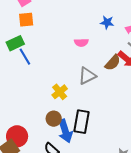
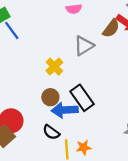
black rectangle: (82, 122) -> (82, 98), turned -40
blue arrow: (65, 131) -> (65, 110), turned 110

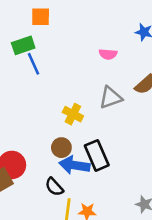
yellow cross: (54, 67) -> (73, 114), turned -30

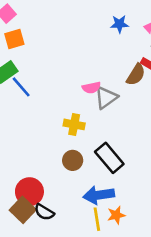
pink semicircle: (108, 54) -> (91, 88), moved
blue arrow: (74, 165) -> (99, 195), moved
black semicircle: (54, 187) -> (44, 212), moved

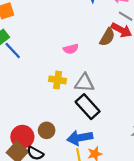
gray triangle: (106, 97) -> (84, 83), moved, turned 42
brown circle: (73, 160) -> (47, 130), moved

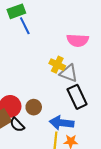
pink semicircle: (71, 49) -> (78, 40), size x1.5
gray triangle: (84, 83) -> (69, 73), moved

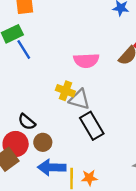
blue arrow: (62, 123) -> (52, 167), moved
black semicircle: (17, 125) -> (27, 122), moved

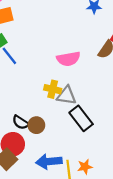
brown circle: (43, 142) -> (36, 125), moved

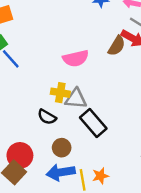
black semicircle: (21, 122) -> (47, 117), moved
brown circle: (36, 125) -> (62, 148), moved

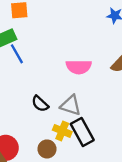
yellow cross: (60, 93) -> (62, 131), moved
black semicircle: (47, 117) -> (40, 104), moved

